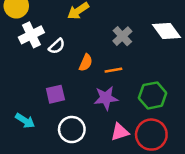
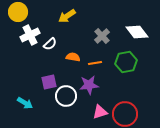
orange semicircle: (86, 63) -> (73, 57), turned -104
green hexagon: (153, 95) -> (126, 62), moved
white circle: (72, 130) -> (66, 96), moved

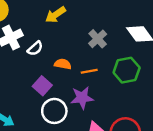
purple square: (49, 82) -> (42, 86), moved, turned -35

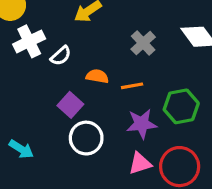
green hexagon: (127, 70) -> (181, 106), moved
purple star: (82, 98) -> (142, 124), moved

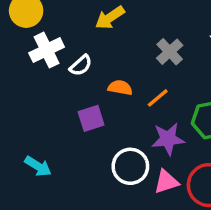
orange line: (132, 86) -> (158, 98), turned -30
purple square: (70, 105) -> (91, 118), turned 30
white circle: (86, 138) -> (130, 166), moved

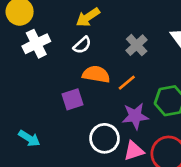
white semicircle: (81, 65) -> (82, 45), moved
orange semicircle: (120, 88) -> (96, 74), size x1.4

